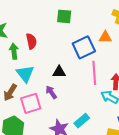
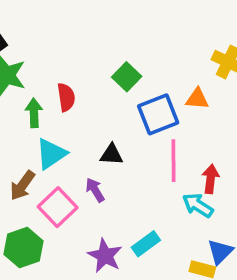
green square: (64, 16) -> (127, 77), moved, turned 35
cyan triangle: (25, 74) -> (51, 154), turned 30
pink square: (31, 103) -> (58, 207), turned -30

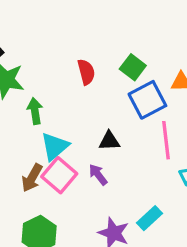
green square: (127, 77) -> (133, 67), moved
red semicircle: (66, 97) -> (86, 72), moved
pink square: (58, 207) -> (59, 175), moved

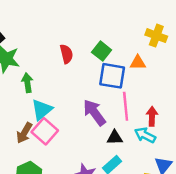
blue square: (147, 100) -> (112, 76), turned 36
black triangle: (109, 141) -> (115, 138), moved
purple arrow: (98, 175) -> (94, 113), moved, size x1.6

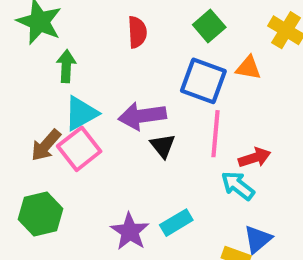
green square: (102, 51) -> (209, 26), moved
purple arrow: (94, 113) -> (142, 116), moved, turned -72
red arrow: (152, 116) -> (255, 158), turned 60
black triangle: (115, 138) -> (163, 146), moved, turned 42

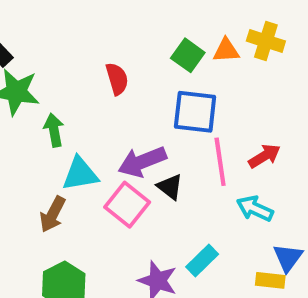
orange triangle: (248, 68) -> (226, 50), moved
cyan triangle: (81, 113) -> (80, 174), turned 33
pink square: (79, 149) -> (127, 205), moved
red arrow: (255, 158) -> (264, 156), moved

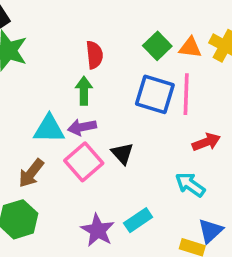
green arrow: (54, 130) -> (84, 91), moved
purple arrow: (142, 162) -> (82, 127), moved, size x0.7
pink line: (220, 162) -> (186, 94), moved
brown arrow: (53, 214) -> (31, 173), moved

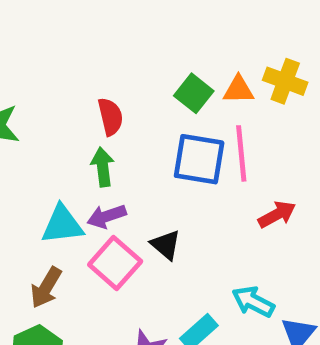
cyan arrow: (190, 185) -> (253, 302), moved

